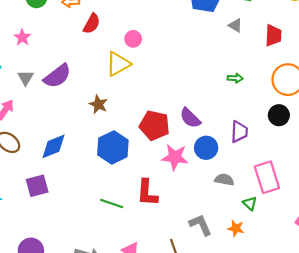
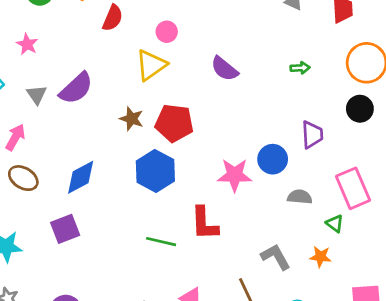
purple semicircle: (190, 118) -> (224, 69), moved
red pentagon: (154, 125) -> (174, 123), moved

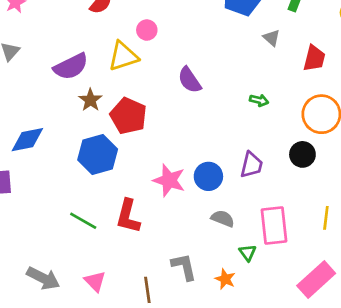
purple semicircle: (76, 88) -> (71, 66), moved

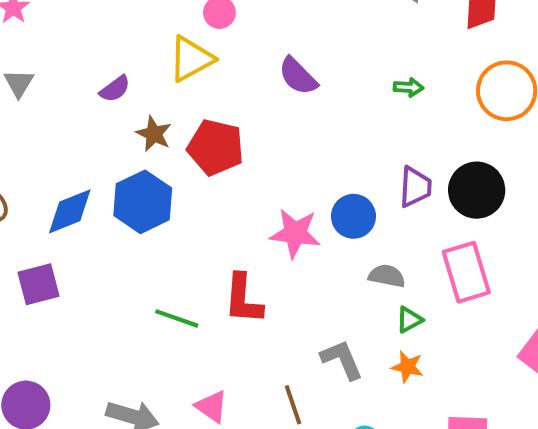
purple semicircle: (71, 66) -> (115, 89), size x0.6
blue hexagon: (98, 154) -> (143, 202), moved
black circle: (302, 154) -> (477, 190), moved, size x1.4
green triangle: (248, 253) -> (409, 320), moved, turned 48

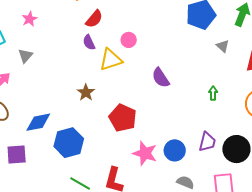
green arrow: (409, 87) -> (213, 93), turned -104
purple semicircle: (115, 89) -> (89, 42), moved, turned 91
red pentagon: (216, 147) -> (123, 118), moved
blue hexagon: (143, 202) -> (69, 143), moved

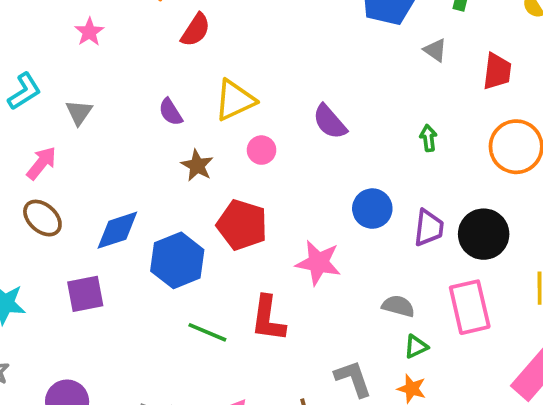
pink star: (30, 19) -> (89, 32), moved
pink circle: (129, 40) -> (261, 150), moved
purple semicircle: (89, 42) -> (171, 112), moved
red pentagon: (123, 118) -> (242, 225), moved
blue circle: (175, 150) -> (372, 209), moved

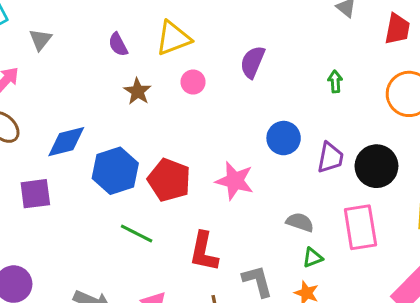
purple semicircle: (330, 122) -> (252, 62), turned 60
red pentagon: (242, 225) -> (169, 180), moved
red L-shape: (268, 319) -> (204, 252), moved

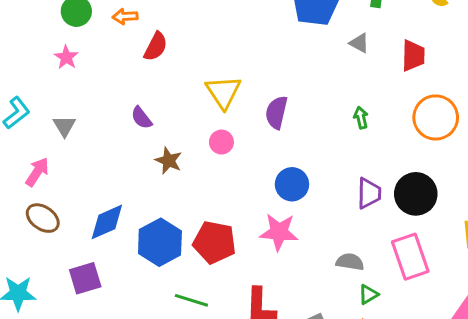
yellow triangle: (173, 38) -> (223, 92), moved, turned -33
blue circle: (284, 138) -> (292, 184), moved

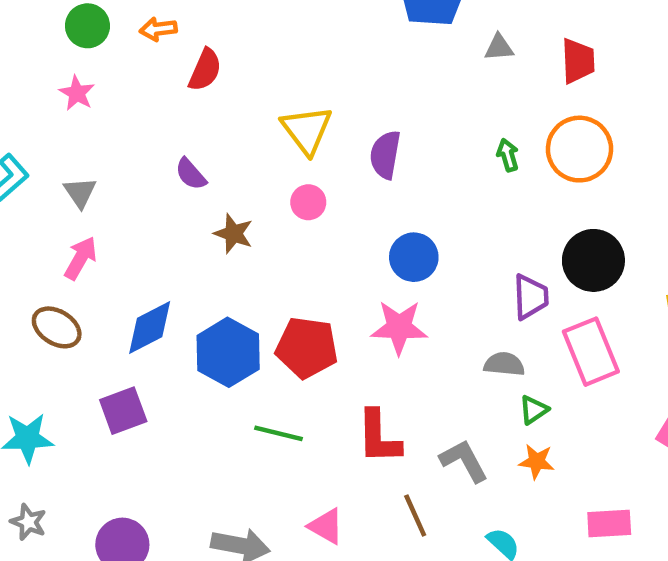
gray triangle: (359, 43) -> (499, 47), turned -30
orange circle: (436, 117) -> (579, 149), moved
pink arrow: (37, 172) -> (81, 258), moved
purple trapezoid: (369, 193) -> (531, 297), moved

